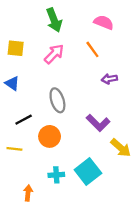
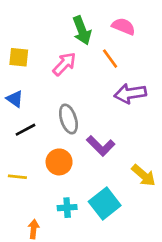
green arrow: (54, 20) -> (82, 30), moved
purple arrow: (109, 79) -> (130, 93), size x1.6
black line: (24, 120) -> (25, 130), moved
purple L-shape: (98, 123) -> (101, 146), moved

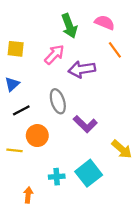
orange line: (110, 59) -> (115, 50), moved
purple arrow: (130, 93) -> (82, 69), moved
blue triangle: (15, 99) -> (12, 84), turned 42
orange circle: (59, 162) -> (37, 136), moved

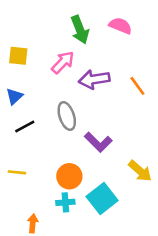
orange line: (115, 50) -> (137, 86), moved
orange circle: (37, 136) -> (69, 176), moved

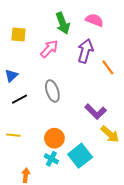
yellow square: (18, 56) -> (18, 34), moved
purple arrow: (94, 79) -> (85, 51), moved, turned 115
purple L-shape: (98, 142) -> (96, 112), moved
cyan cross: (65, 202) -> (51, 159), turned 32

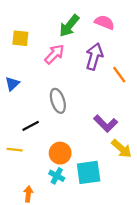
green arrow: (63, 23) -> (69, 26), turned 60
black line: (20, 99) -> (31, 126), moved
cyan square: (80, 156) -> (89, 172), turned 30

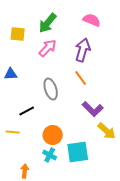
green arrow: (69, 26) -> (48, 23), moved
orange line: (119, 75) -> (81, 78), moved
blue triangle: (12, 84) -> (11, 74), turned 40

